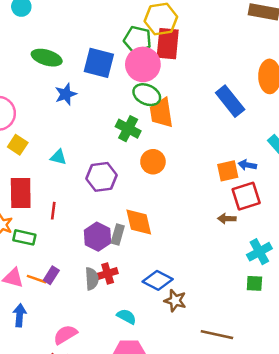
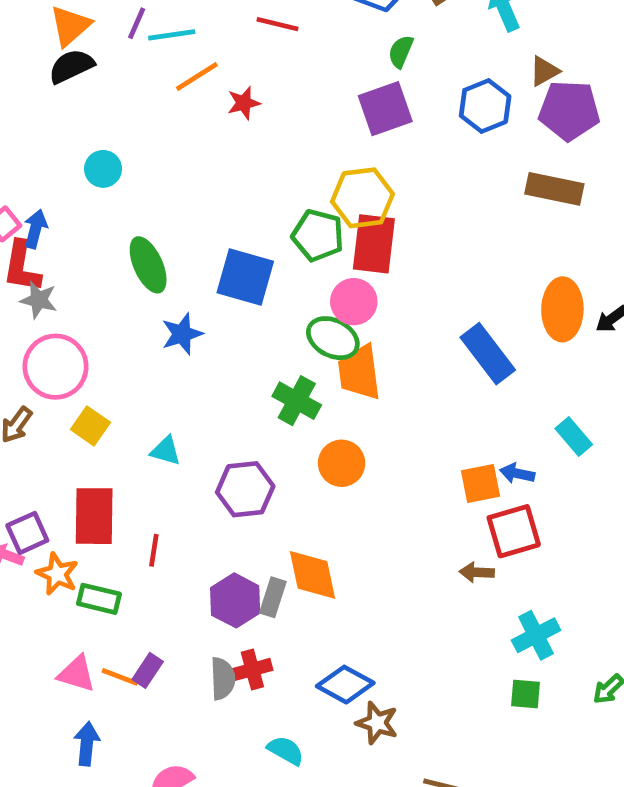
green ellipse: (47, 58) -> (148, 265), turned 48
pink circle: (143, 64) -> (354, 302), moved, size x0.7

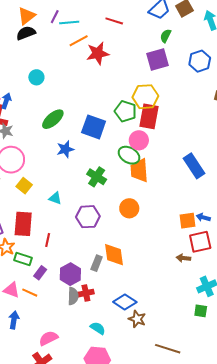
red star: (244, 103) -> (98, 53), size x1.6
green ellipse: (148, 265) -> (53, 119), turned 70
green cross: (297, 401) -> (97, 177), moved
purple hexagon: (235, 600) -> (70, 274), moved
purple rectangle: (148, 670) -> (40, 273), moved

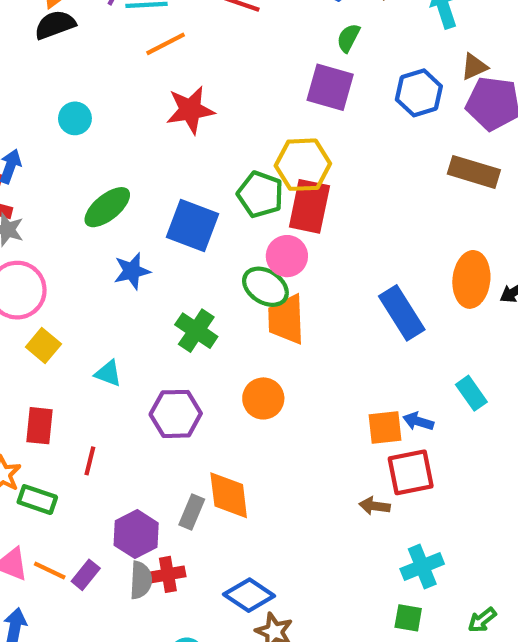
red star: (98, 53) -> (190, 110), moved
purple square: (157, 60) -> (330, 87), turned 30
red rectangle: (23, 224) -> (39, 426), size x0.7
purple rectangle: (40, 273) -> (86, 575), moved

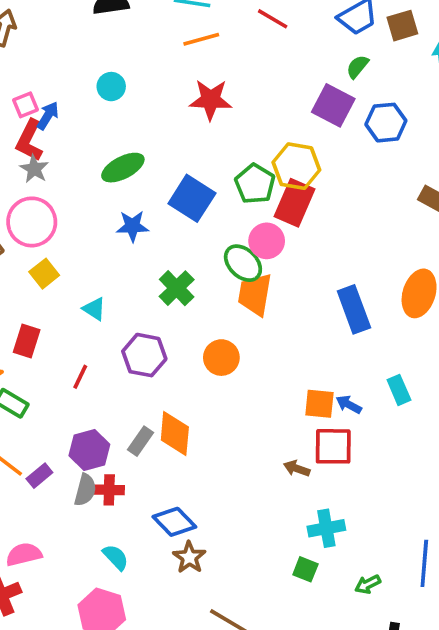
blue hexagon: (419, 93) -> (386, 123), moved
red line: (90, 461) -> (80, 377), moved

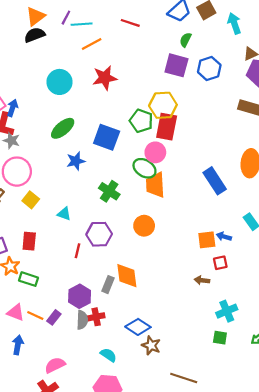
cyan circle: (111, 87) -> (59, 82), moved, size x1.5
red line: (80, 377) -> (78, 251), moved
red square: (333, 446) -> (220, 263), size x0.6

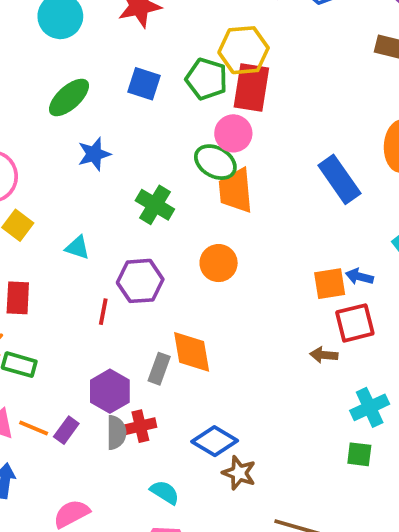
blue square: (107, 137) -> (144, 84), moved, size x0.7
red square: (220, 263) -> (355, 323), size x1.5

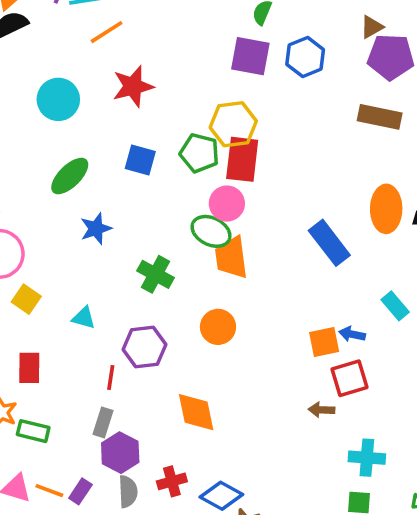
gray rectangle: (159, 369) -> (103, 422), moved
cyan cross: (370, 407) -> (367, 458), turned 32
red cross: (140, 426) -> (172, 481), moved

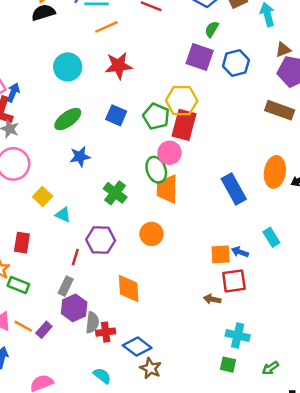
green ellipse: (211, 231) -> (156, 170), turned 35
yellow square: (26, 299) -> (42, 197), moved
gray semicircle: (128, 492) -> (92, 322), moved

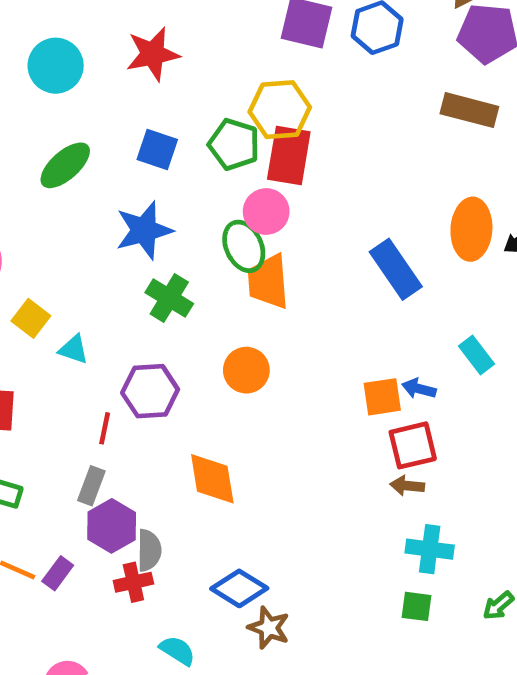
blue star: (80, 157) -> (144, 230), moved, size x1.4
brown arrow: (212, 299) -> (407, 486), moved
red cross: (106, 332) -> (133, 582), moved

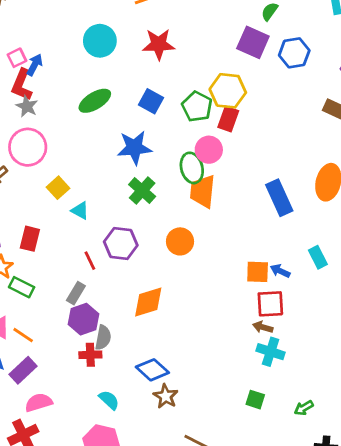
red rectangle: (289, 155) -> (228, 119), size x0.7
red line: (105, 428) -> (90, 261), turned -48
orange diamond: (212, 479) -> (148, 302), turned 72
cyan cross: (430, 549) -> (271, 352), moved
purple rectangle: (58, 573) -> (23, 370), moved, size x1.4

